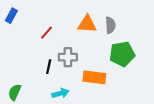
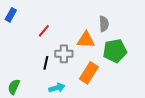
orange triangle: (87, 24) -> (86, 40), moved
orange rectangle: (94, 77) -> (89, 73), turned -65

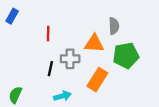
red line: (44, 31) -> (48, 34), turned -40

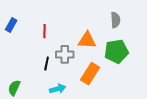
blue rectangle: (12, 16) -> (11, 25), moved
gray semicircle: (114, 26) -> (115, 20), moved

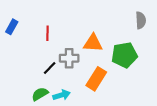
gray semicircle: (115, 20) -> (141, 20), moved
black line: (47, 63) -> (50, 68), turned 32
green semicircle: (14, 88) -> (40, 94), moved, turned 35

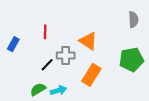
blue rectangle: (12, 27) -> (13, 44), moved
orange triangle: (93, 43) -> (88, 41), turned 30
green pentagon: (124, 55) -> (131, 60), moved

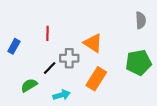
green semicircle: (38, 89) -> (29, 85), moved

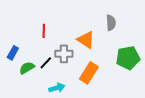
gray semicircle: (141, 20) -> (111, 23), moved
blue rectangle: (14, 46) -> (13, 53), moved
green semicircle: (29, 85) -> (27, 68), moved

